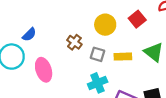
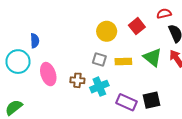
blue semicircle: (29, 35) -> (35, 41), turned -48
brown cross: (74, 42) -> (77, 80), moved, turned -32

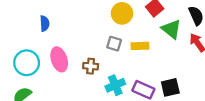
green triangle: (153, 57) -> (171, 29), moved
cyan circle: (18, 62) -> (27, 63), moved
cyan cross: (99, 87) -> (115, 85), moved

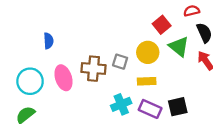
yellow circle: (122, 13) -> (148, 52), moved
yellow rectangle: (140, 46) -> (147, 81), moved
brown cross: (91, 66) -> (94, 69), moved, size x1.5

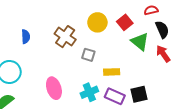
yellow circle: (148, 52) -> (97, 22), moved
brown cross: (94, 69) -> (65, 37), moved, turned 30
pink ellipse: (63, 78) -> (54, 88), moved

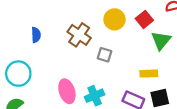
green triangle: (140, 42) -> (161, 40), turned 30
yellow rectangle: (112, 72) -> (149, 74), moved
cyan cross: (89, 92) -> (95, 96), moved

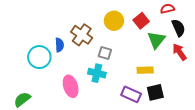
blue semicircle: (36, 35) -> (59, 45), moved
cyan circle: (18, 74) -> (39, 57), moved
cyan cross: (95, 96) -> (97, 73), moved, turned 36

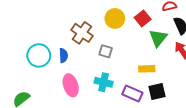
blue semicircle: (59, 45) -> (63, 55), moved
cyan cross: (97, 73) -> (104, 82), moved

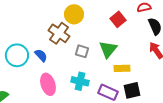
yellow circle: (115, 18) -> (74, 14), moved
green triangle: (158, 38) -> (108, 49), moved
blue semicircle: (63, 55) -> (41, 55), turned -40

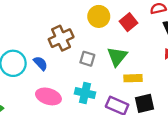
yellow circle: (74, 14) -> (99, 16), moved
brown cross: (59, 33) -> (61, 38), turned 30
pink ellipse: (48, 84) -> (48, 96), turned -55

